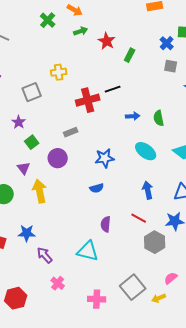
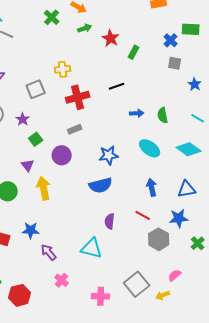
red cross: (88, 100) -> (78, 97), moved
blue semicircle: (97, 188) -> (101, 185), size x1.6

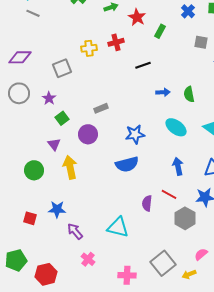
blue cross: (171, 40) -> (188, 11), moved
red cross: (78, 97) -> (116, 42), moved, size x0.7
purple semicircle: (110, 221) -> (147, 203), moved

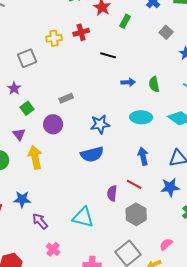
gray square: (201, 42) -> (166, 32), turned 32
black line: (143, 65) -> (108, 55), turned 35
cyan ellipse: (176, 127) -> (141, 117), turned -35
gray hexagon: (185, 218) -> (136, 214), moved

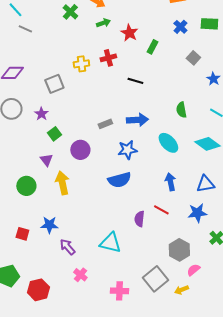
blue arrow: (128, 82) -> (137, 120), moved, size x1.5
gray rectangle: (66, 98) -> (105, 124), moved
cyan ellipse: (141, 117) -> (168, 143), turned 45
gray hexagon: (136, 214) -> (179, 250), moved

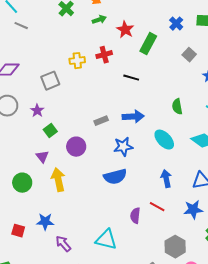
green rectangle: (152, 47) -> (148, 44), size x1.5

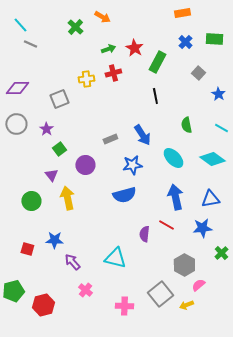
green arrow: (99, 20) -> (108, 49), moved
black line: (131, 78) -> (155, 96), moved, turned 63
blue arrow: (133, 117) -> (142, 135), turned 60
blue arrow: (166, 179) -> (175, 197), size x1.4

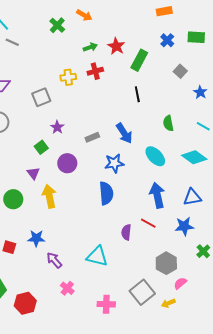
purple star: (46, 129) -> (57, 127), moved
blue semicircle: (124, 195) -> (106, 193), turned -80

